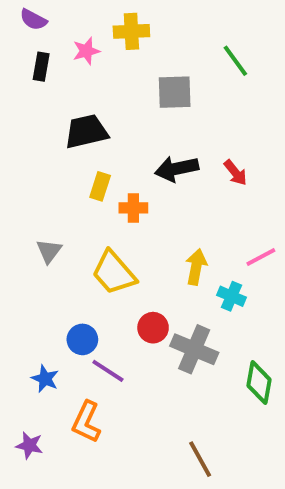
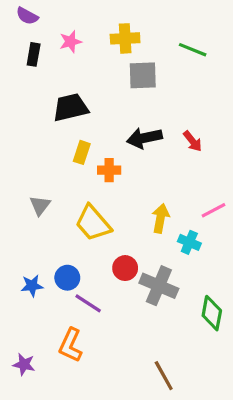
yellow cross: (131, 31) -> (125, 38), moved
green line: (235, 61) -> (193, 50), turned -32
blue star: (45, 379) -> (32, 286), moved, turned -30

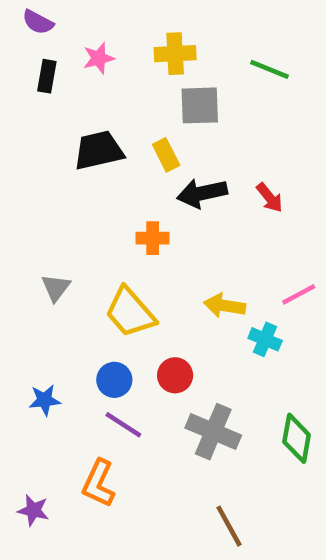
yellow rectangle: (82, 152) -> (166, 155), moved, turned -45
yellow arrow: (160, 218) -> (225, 306), turned -92
blue circle: (67, 278) -> (114, 380), moved
gray cross: (159, 286) -> (213, 432), moved

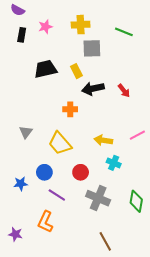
cyan cross: (265, 339) -> (114, 163), moved
blue circle: (114, 380) -> (44, 172), moved

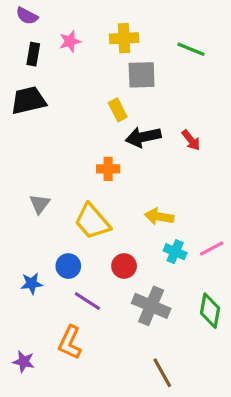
black trapezoid: (45, 69) -> (28, 100), moved
pink line: (137, 135) -> (212, 248), moved

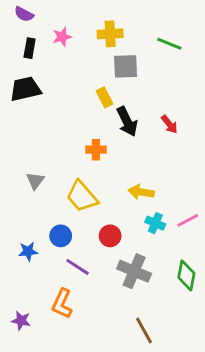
black arrow: (143, 137) -> (127, 121), turned -104

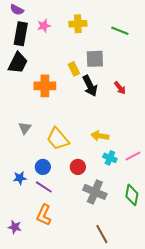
black rectangle: (30, 48) -> (21, 34), size x1.6
gray square: (126, 66) -> (95, 59), moved
black trapezoid: (25, 89) -> (18, 63), turned 130
orange cross: (96, 150) -> (45, 86), moved, size x1.5
purple line: (78, 267) -> (44, 187), moved

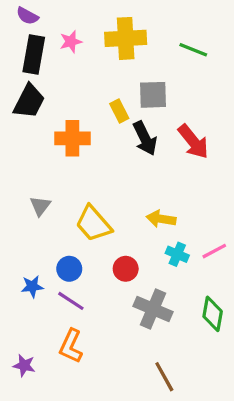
yellow cross: (78, 24) -> (126, 38), size x1.4
red arrow: (120, 88) -> (193, 142), size x1.6

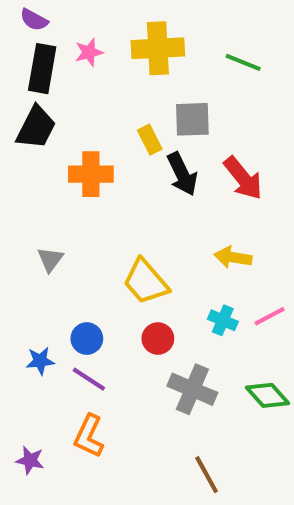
yellow arrow: (161, 219) -> (233, 257), moved
yellow trapezoid: (93, 224) -> (146, 282), moved
green diamond: (213, 314) -> (267, 395), turned -52

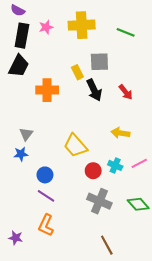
red arrow: (243, 178) -> (126, 92), size x0.7
red circle: (158, 339) -> (93, 171), moved
blue star: (40, 361) -> (21, 154), moved

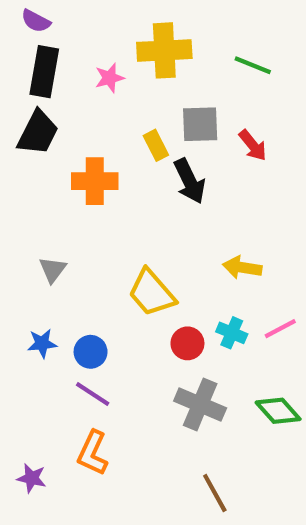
pink star: (46, 27) -> (110, 78), moved
red arrow: (126, 92) -> (253, 145), moved
blue star: (21, 154) -> (42, 343), moved

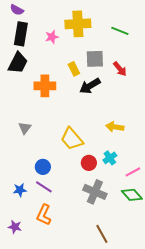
black arrow: (190, 181) -> (90, 86), turned 85
pink line: (280, 329) -> (133, 172), moved
cyan cross: (232, 333) -> (110, 158), turned 32
blue star: (42, 343) -> (20, 190), moved

